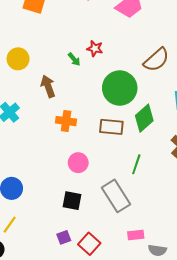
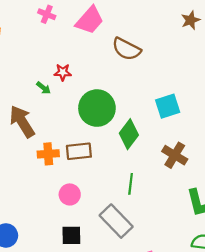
brown semicircle: (156, 60) -> (126, 49), moved, turned 80
brown arrow: (48, 86) -> (22, 122), size x1.4
brown rectangle: (111, 127) -> (79, 151), moved

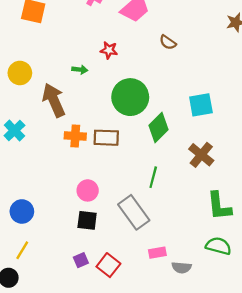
brown semicircle: (126, 49) -> (168, 42), size x0.6
red star: (63, 72) -> (109, 50), moved
green arrow: (44, 88) -> (80, 70), turned -40
pink circle: (70, 194) -> (88, 190), moved

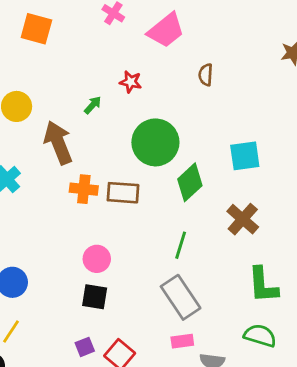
brown semicircle: (168, 42) -> (206, 75), turned 56
green arrow: (80, 70) -> (93, 105), turned -56
gray rectangle: (134, 212) -> (181, 297), moved

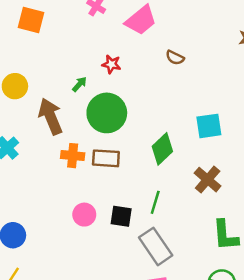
brown semicircle: (206, 75) -> (175, 58), turned -66
green circle: (155, 142) -> (107, 113), moved
black square: (95, 297) -> (121, 216), moved

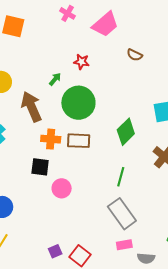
black square: (121, 216) -> (40, 167), moved

